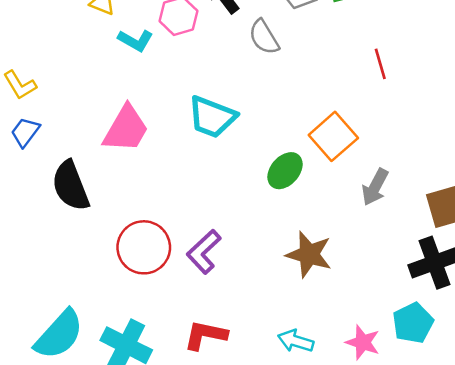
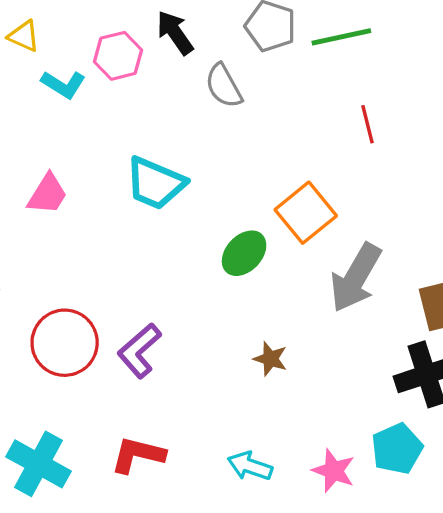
pink trapezoid: (126, 129) -> (48, 194), size x0.7
gray arrow: (375, 187) -> (356, 278), size x1.5
brown star: (309, 254) -> (270, 359), size x0.6

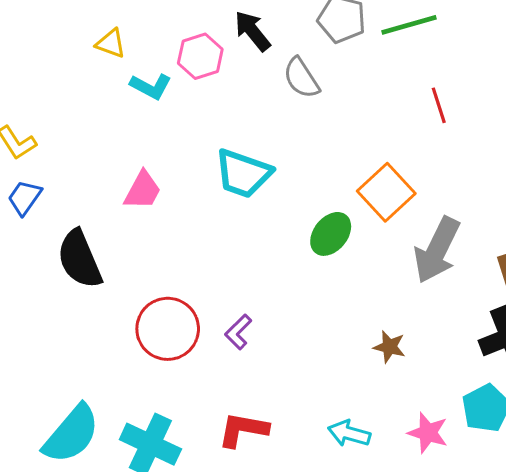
purple L-shape: (139, 351) -> (238, 332), size x0.7
brown star: (270, 359) -> (389, 347), moved

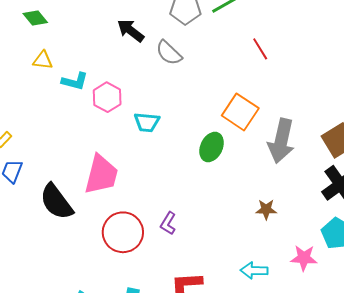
pink hexagon: (200, 56) -> (107, 97), moved
cyan trapezoid: (243, 174) -> (147, 122), size x0.7
pink trapezoid: (143, 190) -> (101, 175), moved, size x1.5

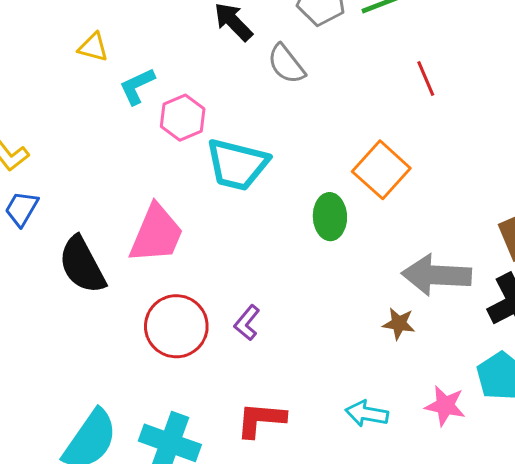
cyan L-shape: (75, 81) -> (137, 86), turned 132
cyan trapezoid: (147, 122) -> (237, 165), size x1.6
gray arrow: (281, 141) -> (436, 275), moved, turned 72
green ellipse: (212, 147) -> (330, 217), turned -36

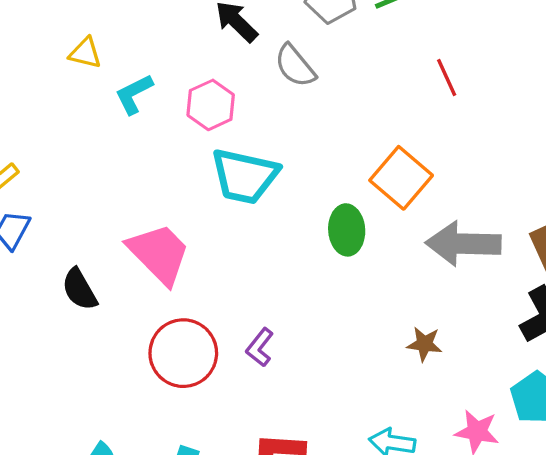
pink hexagon: (183, 118) -> (211, 105), moved
pink trapezoid: (156, 234) -> (159, 254), turned -66
black semicircle: (82, 265) -> (79, 289), size x0.7
gray arrow: (436, 275) -> (463, 244), moved

